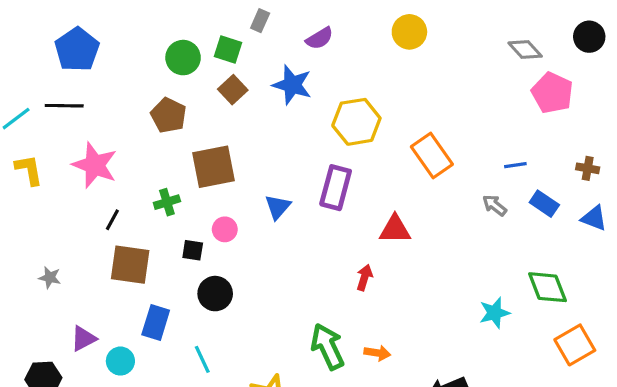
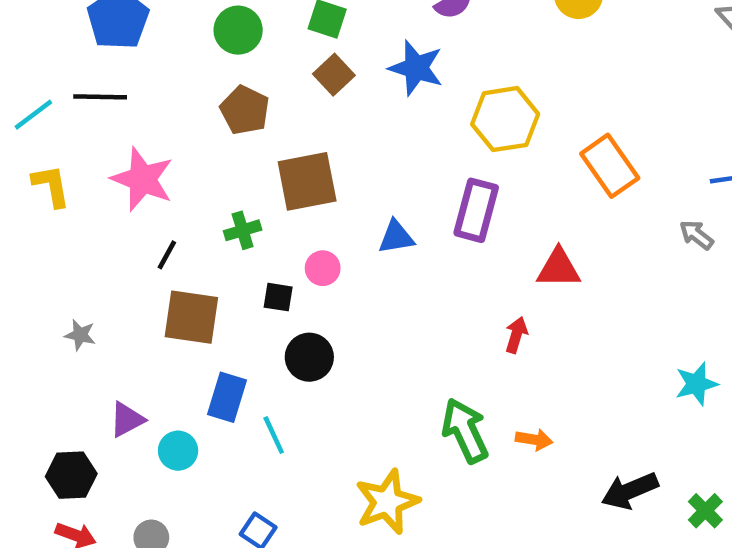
green circle: (183, 58) -> (238, 30), moved
blue triangle: (278, 207) -> (396, 237), turned 40
cyan line: (202, 359) -> (274, 435), moved

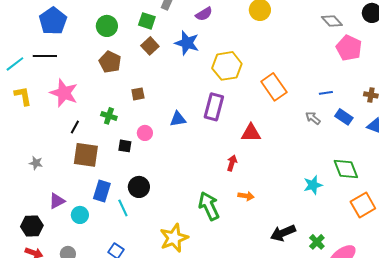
brown square: (307, 181) -> (138, 94), size x0.5
green cross: (243, 230) -> (109, 116), turned 35
black circle: (309, 357) -> (139, 187), moved
orange arrow: (534, 440) -> (246, 196), moved

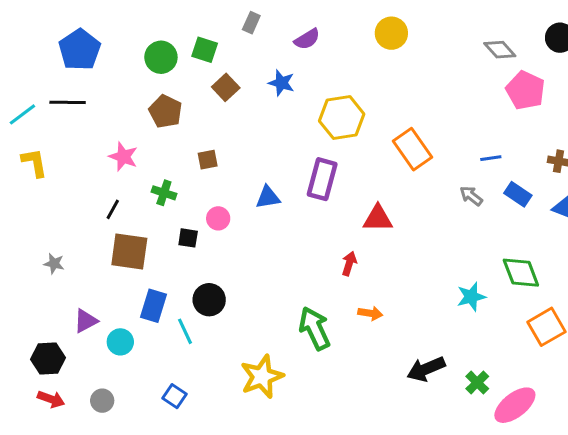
green square: (147, 21) -> (205, 50), moved
blue star: (187, 43) -> (281, 83), size x0.7
pink star: (64, 93) -> (123, 157), moved, size x0.7

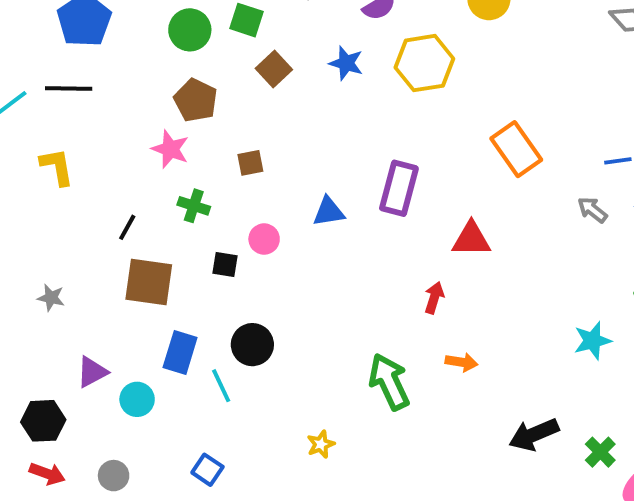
yellow hexagon: (342, 117) -> (424, 63), moved
pink star: (123, 157) -> (170, 149), moved
yellow L-shape: (34, 163) -> (57, 167), moved
yellow star: (262, 377) -> (321, 444), size x0.5

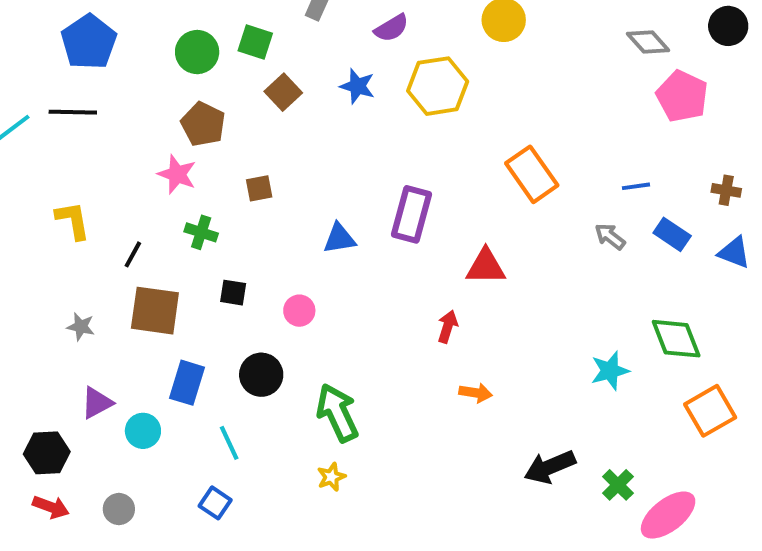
yellow L-shape: (57, 167) -> (73, 220), moved
pink circle: (264, 239) -> (299, 311), moved
gray star: (51, 298) -> (81, 327), moved
green arrow: (389, 382) -> (337, 413), moved
cyan line: (221, 386) -> (229, 443), moved

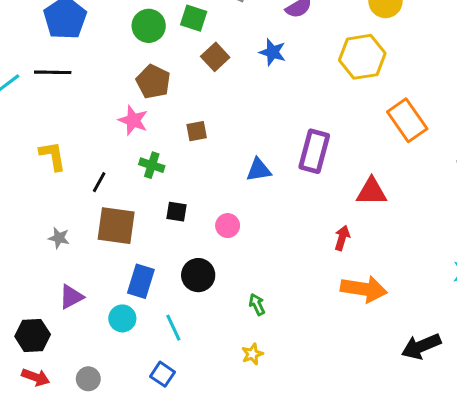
yellow hexagon: (438, 86) -> (362, 57), moved
orange arrow: (476, 393) -> (364, 289), size x1.8
green arrow: (337, 413) -> (257, 304), size x0.5
cyan circle: (143, 431) -> (122, 318), moved

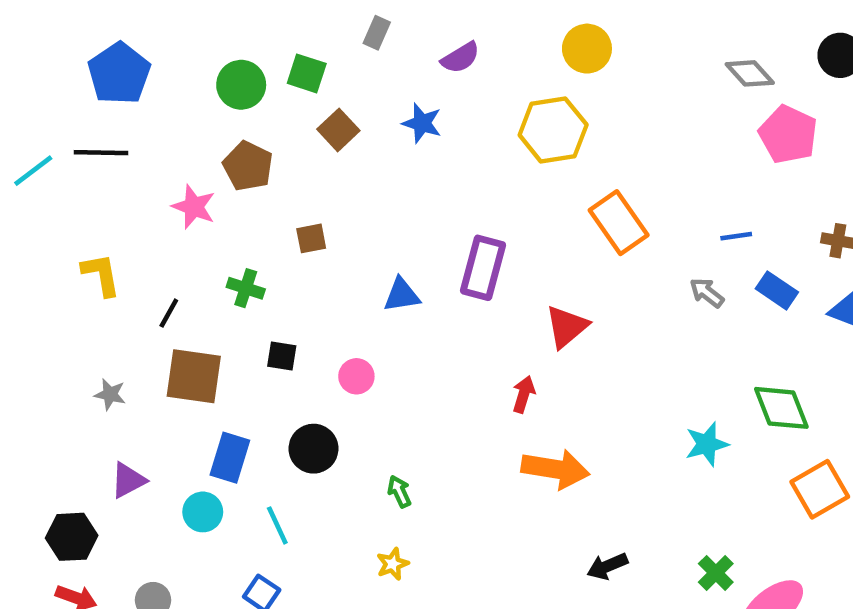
pink star: (133, 120) -> (194, 207), moved
red triangle: (372, 191) -> (567, 327), turned -40
black arrow: (421, 346) -> (607, 566), moved, size x0.7

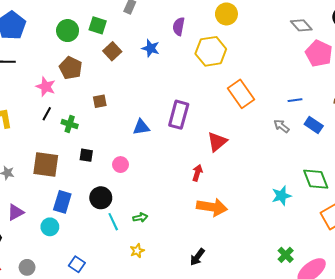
purple semicircle: (460, 58) -> (179, 26), moved, turned 132
black line: (169, 313) -> (47, 114), moved
green arrow: (399, 492) -> (140, 218), turned 104
cyan line: (277, 525) -> (113, 222), moved
black arrow: (607, 566) -> (197, 257), moved, turned -30

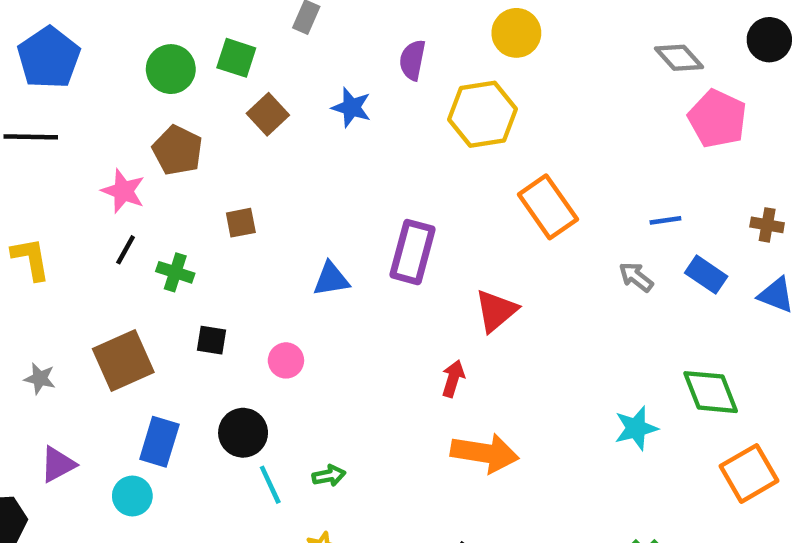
brown square: (46, 165) -> (123, 360), turned -32

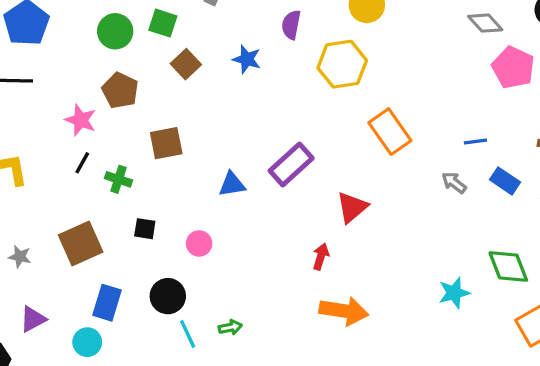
brown square: (241, 223) -> (166, 143), size x1.5
purple rectangle: (412, 252) -> (291, 165), turned 33

